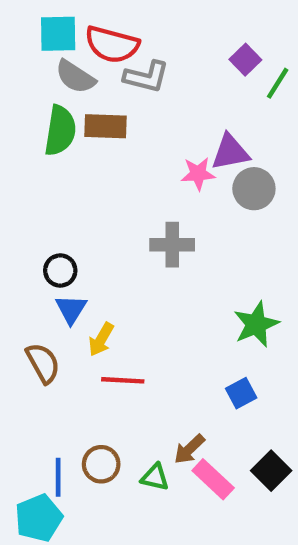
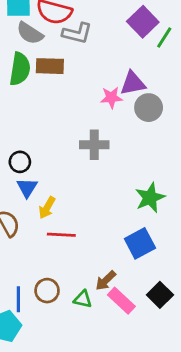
purple square: (245, 60) -> (143, 22), size x1.5
blue square: (241, 393) -> (140, 243), size x1.5

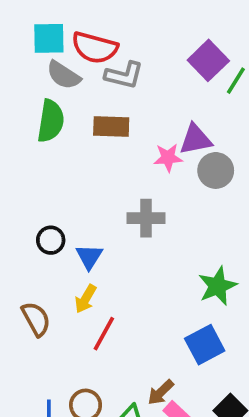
brown rectangle: (50, 66) -> (111, 126), moved
blue triangle: (27, 188) -> (89, 257), moved
red line: (61, 235) -> (104, 334), turned -64

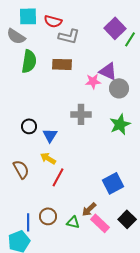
red semicircle: (95, 48) -> (53, 21), size x0.7
gray semicircle: (64, 75) -> (16, 36), moved
purple triangle: (196, 139) -> (108, 71), turned 36
green star: (218, 286) -> (120, 124), moved
yellow arrow: (86, 299) -> (48, 158), turned 91

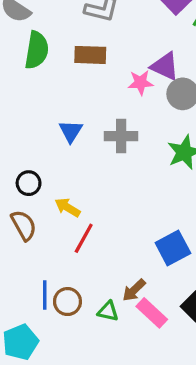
black circle: (29, 126) -> (29, 183), moved
blue triangle: (50, 135) -> (71, 131), moved
blue line: (28, 222) -> (45, 295), moved

